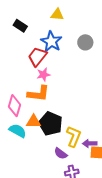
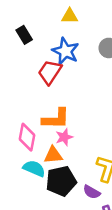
black rectangle: (20, 26) -> (24, 35), turned 32
pink star: (43, 75) -> (64, 137), moved
black pentagon: (51, 124) -> (61, 181), moved, turned -30

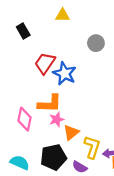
blue star: (66, 51) -> (65, 74), moved
orange triangle: (53, 155) -> (71, 132), moved, turned -35
cyan semicircle: (34, 168) -> (20, 163), moved

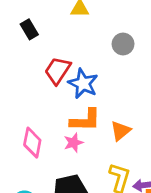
orange L-shape: (50, 104) -> (85, 120), moved
orange triangle: (71, 132) -> (120, 131), moved

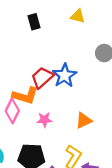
red trapezoid: (58, 70) -> (42, 78), moved
orange L-shape: (85, 120) -> (25, 96), moved

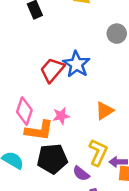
orange L-shape: (25, 96) -> (39, 130), moved

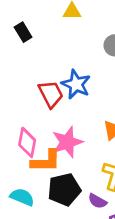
red trapezoid: (52, 70) -> (51, 94), turned 120
pink star: (61, 116) -> (67, 142), size x1.6

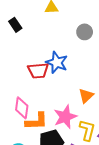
red trapezoid: (51, 94) -> (38, 71), turned 115
pink star: (67, 142) -> (65, 117), moved

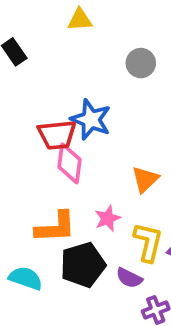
pink diamond: (22, 108) -> (70, 163), moved
pink star: (65, 117) -> (108, 218), size x0.6

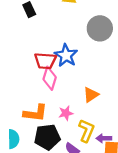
gray circle: (141, 63) -> (100, 28), size x1.5
cyan semicircle: (26, 278) -> (13, 139), turned 60

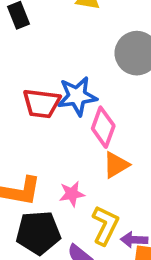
blue star: (66, 55) -> (77, 96), turned 30
pink diamond: (50, 78) -> (103, 127), moved

